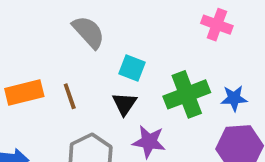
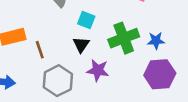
brown line: (70, 96) -> (40, 50), moved

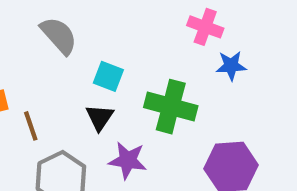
green cross: (124, 38) -> (171, 107), turned 36
blue star: (156, 41) -> (231, 66), moved

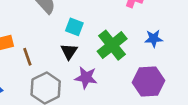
blue star: (231, 66) -> (154, 39), moved
green cross: (171, 107) -> (112, 45), turned 36

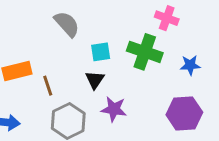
cyan square: (74, 27) -> (101, 52), turned -30
green cross: (112, 45) -> (145, 52), moved, turned -32

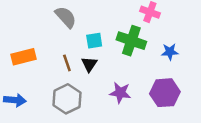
brown line: (48, 86) -> (67, 63), moved
purple star: (114, 109) -> (120, 93), moved

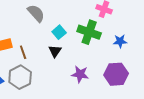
cyan square: (94, 41) -> (59, 32), turned -32
brown line: (67, 63) -> (23, 52), moved
gray hexagon: (67, 99) -> (20, 77), moved

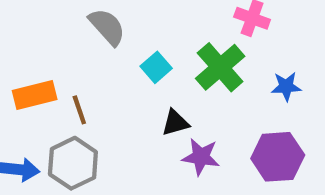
green cross: (89, 32) -> (220, 67), turned 30
black triangle: (55, 51) -> (175, 123), moved, turned 40

